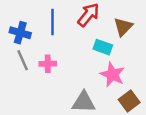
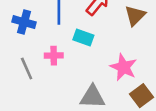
cyan rectangle: (103, 47) -> (83, 38), moved
gray line: (23, 60) -> (27, 68), moved

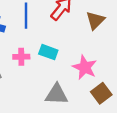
cyan rectangle: (83, 38) -> (48, 52), moved

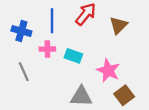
pink cross: (21, 57) -> (47, 49), moved

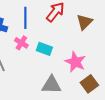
pink cross: (47, 49) -> (21, 43), turned 32

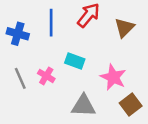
pink cross: (21, 43) -> (46, 76), moved

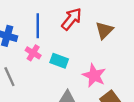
pink cross: (46, 76) -> (33, 53), moved

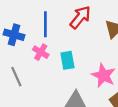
cyan rectangle: (59, 61) -> (67, 60), turned 60

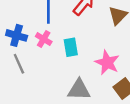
blue cross: (14, 35) -> (17, 35), moved

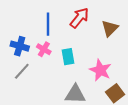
gray line: (19, 64) -> (22, 71), turned 66

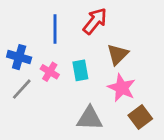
brown triangle: (110, 28) -> (118, 54), moved
pink cross: (44, 49) -> (50, 72), moved

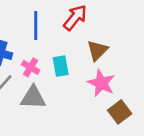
gray triangle: (90, 118) -> (33, 98), moved

